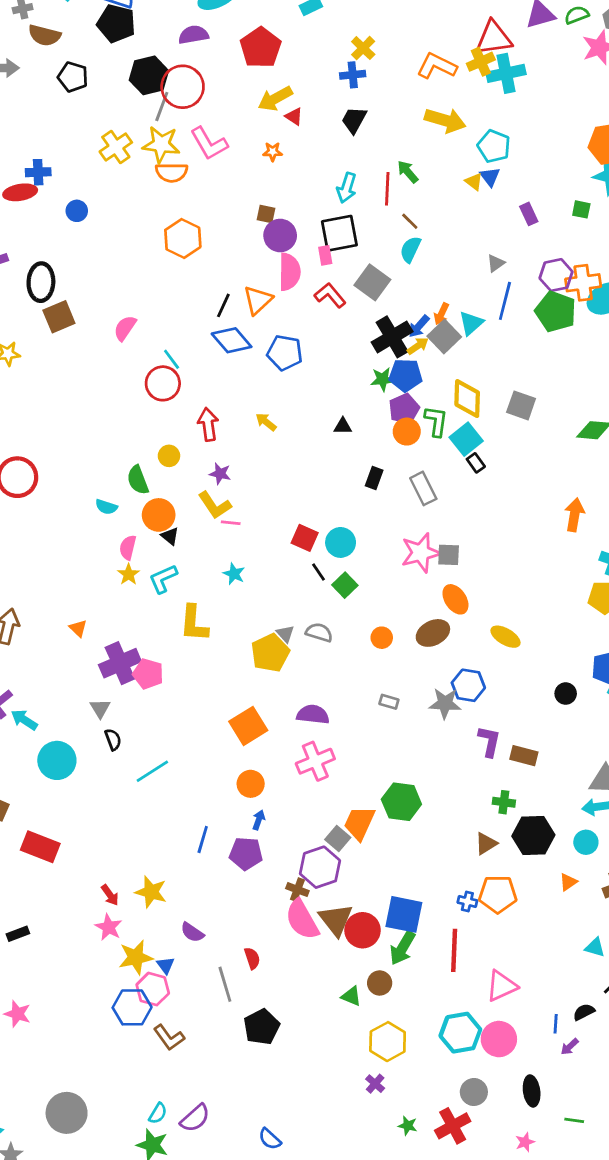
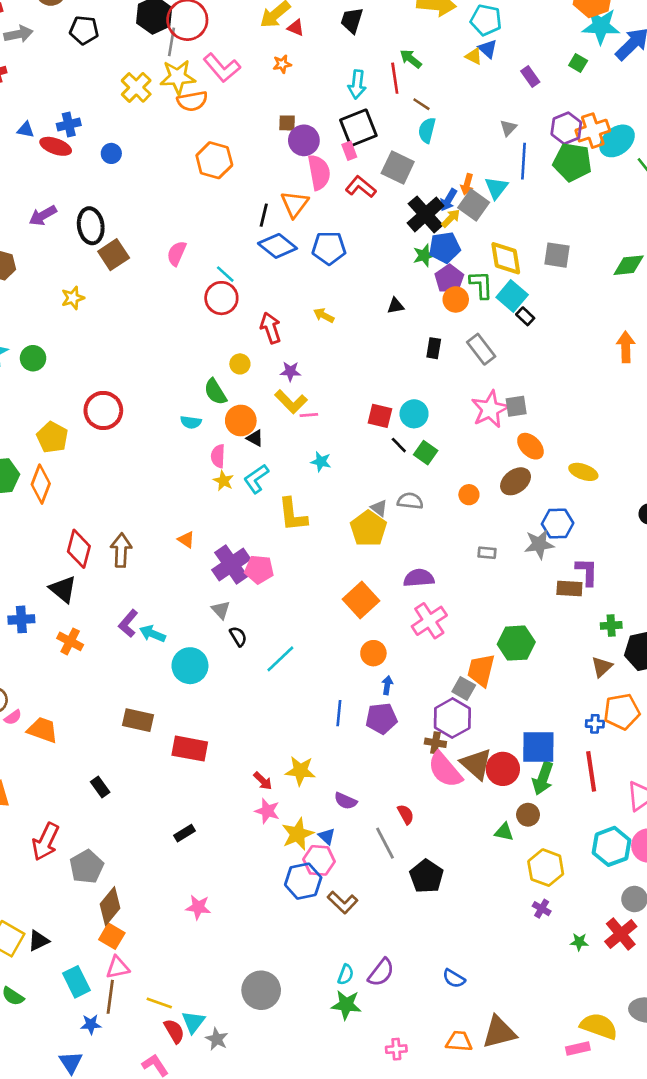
red ellipse: (20, 192) -> (56, 146), turned 40
green square: (581, 209) -> (578, 63), turned 30
brown rectangle: (524, 756) -> (569, 589), moved

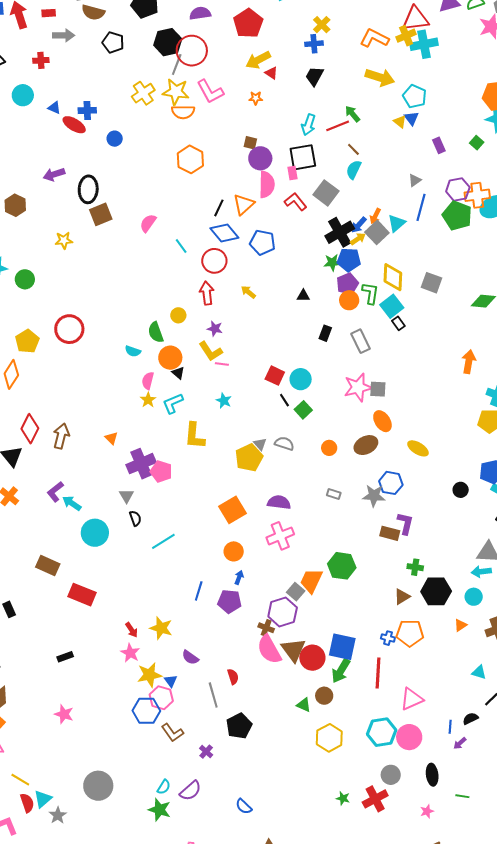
red line: (395, 78) -> (338, 126), turned 65
red circle: (221, 298) -> (214, 261), moved
purple cross: (542, 909) -> (206, 752), moved

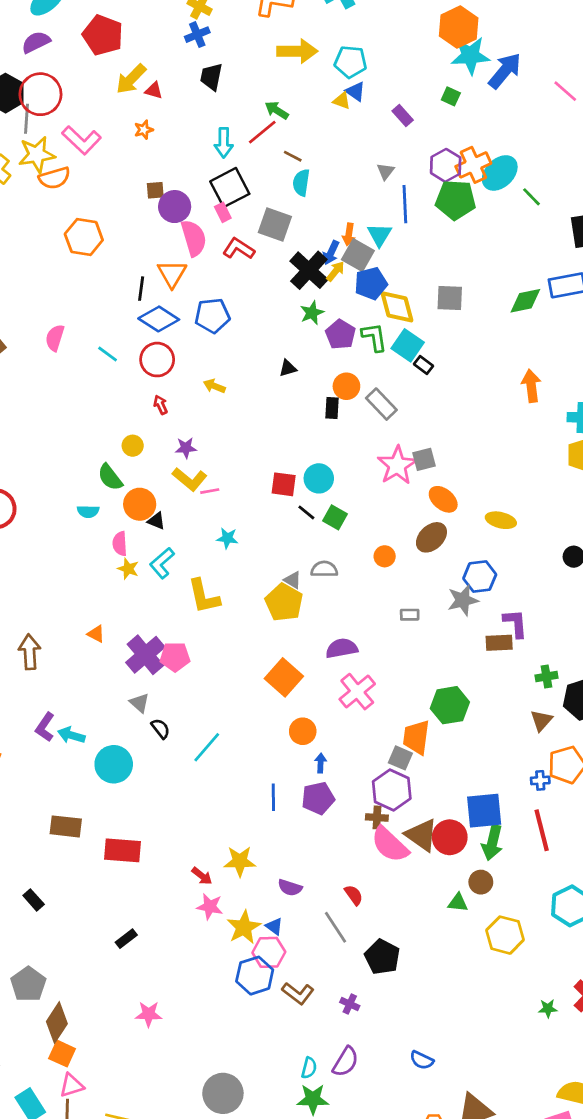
blue pentagon: (349, 260) -> (371, 283), moved
red arrow: (207, 293) -> (161, 405), size x0.6
orange circle: (349, 300) -> (346, 386), moved

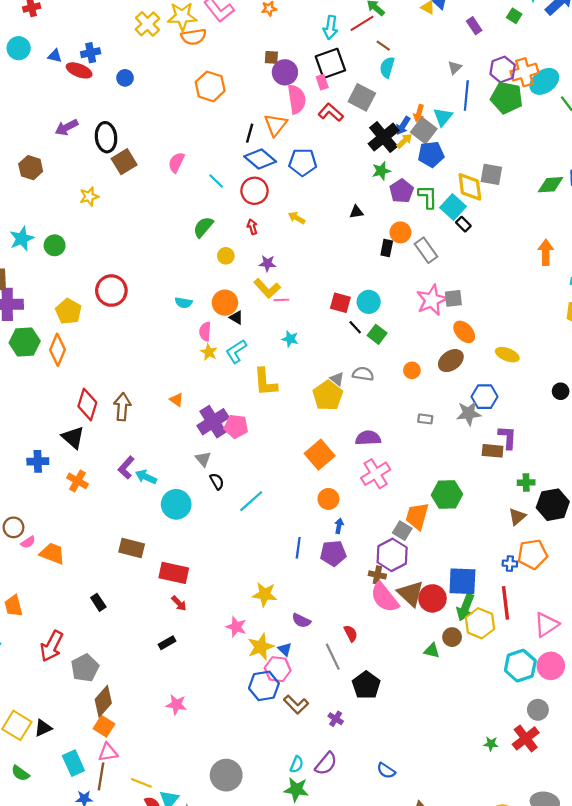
yellow diamond: (397, 307) -> (470, 187), moved
green semicircle: (110, 477) -> (203, 227), moved, turned 70
red arrow: (202, 876) -> (179, 603), moved
yellow hexagon: (505, 935) -> (480, 623), moved

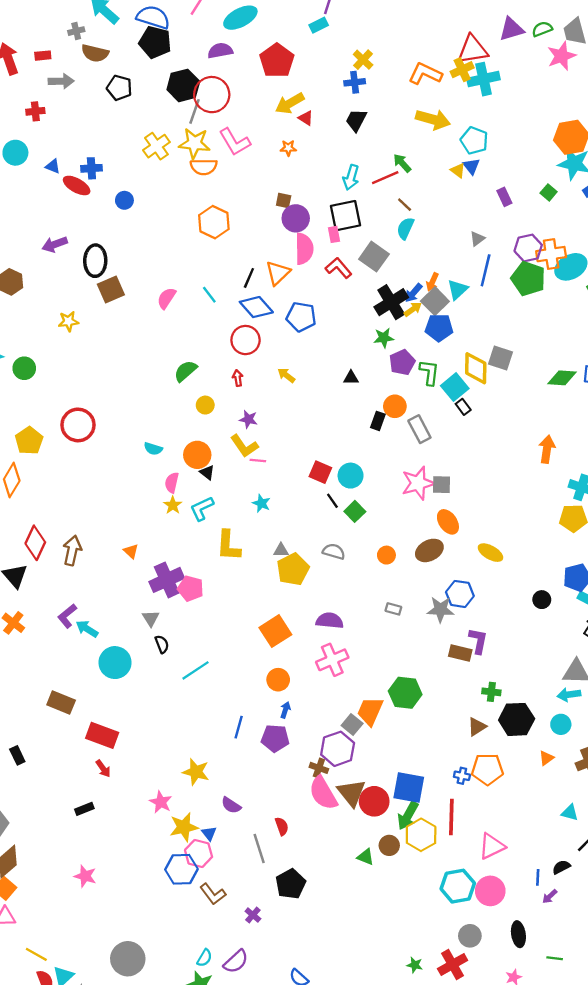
cyan line: (216, 181) -> (209, 295), moved
gray triangle: (337, 379) -> (281, 550), moved, turned -48

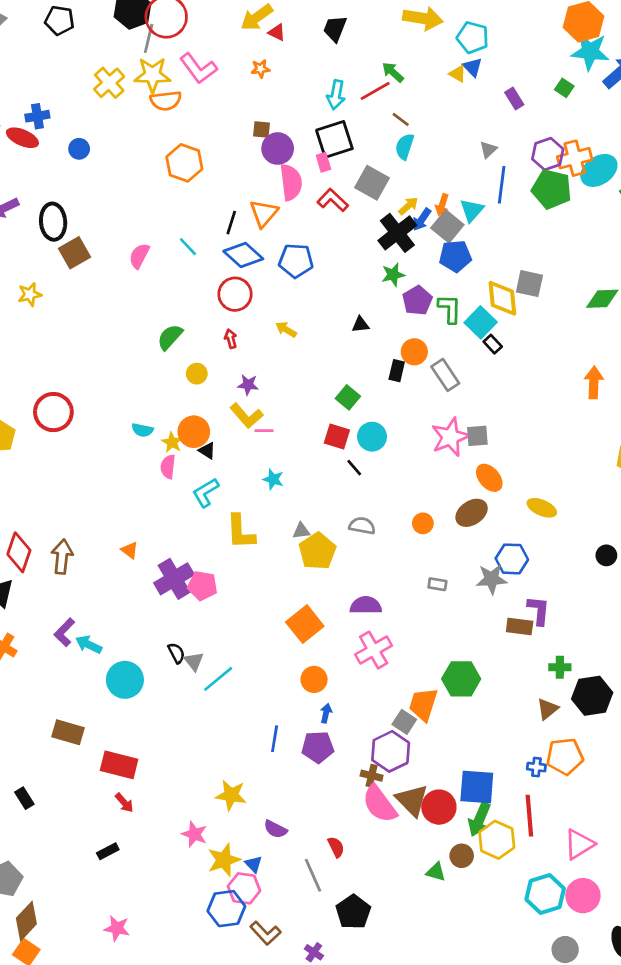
yellow arrow: (413, 309) -> (408, 206), moved
yellow star: (173, 505) -> (172, 442), moved
green square: (355, 511) -> (348, 397), moved
gray triangle: (151, 618) -> (194, 661), moved

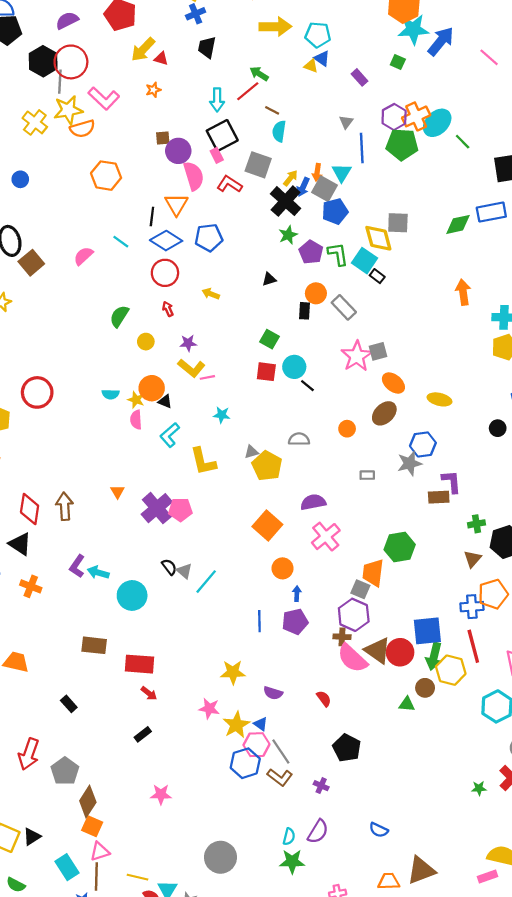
pink semicircle: (139, 256) -> (83, 256), turned 30
black line: (354, 468) -> (307, 386), moved
orange triangle: (130, 550) -> (117, 492), turned 32
blue cross: (536, 767) -> (472, 607), size x1.5
gray line: (313, 875) -> (281, 752), moved

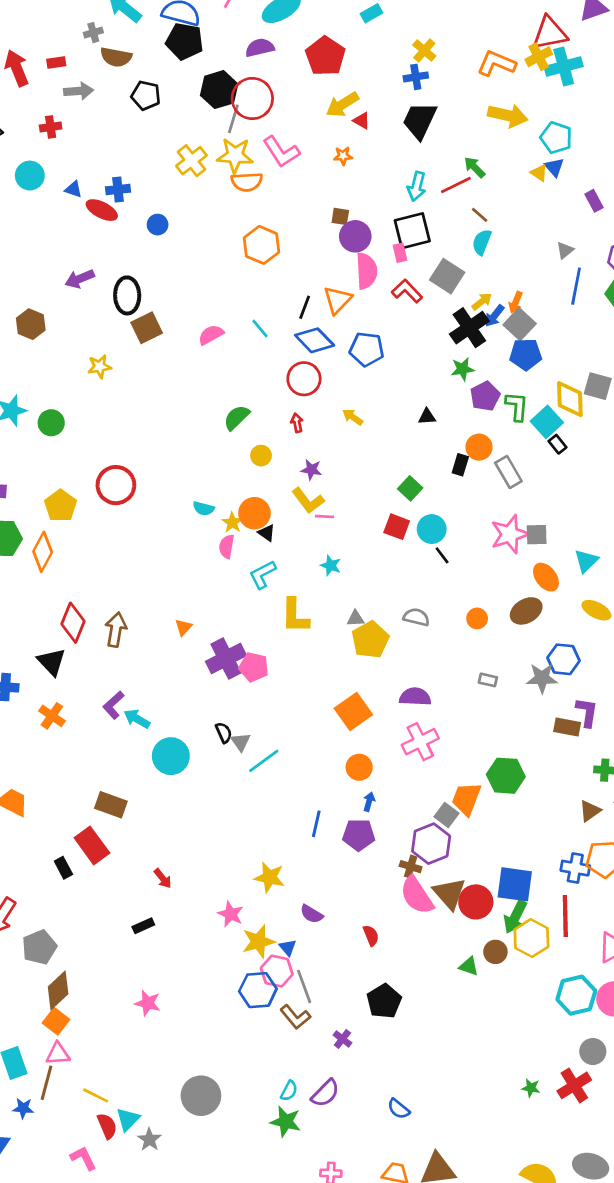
black trapezoid: (207, 47) -> (420, 120), size x1.4
cyan triangle: (342, 173) -> (586, 561), moved
red rectangle: (139, 664) -> (92, 845), moved, turned 36

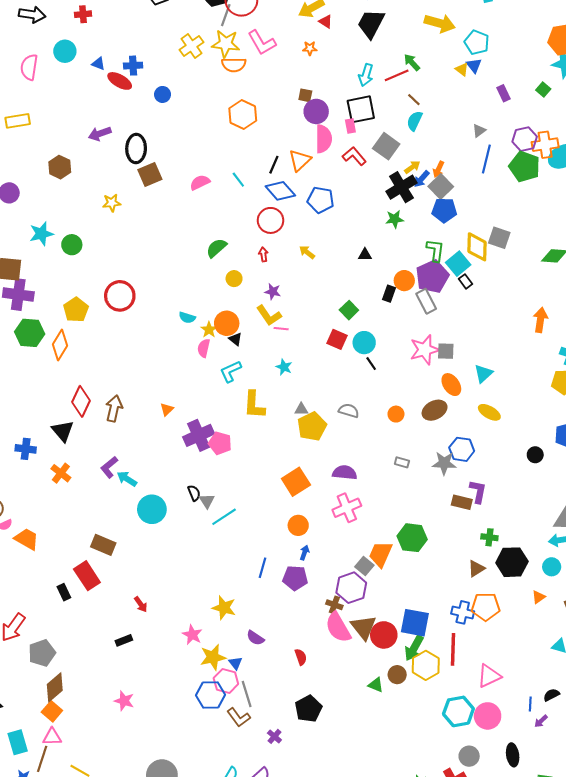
purple pentagon: (485, 396) -> (432, 276), moved, size x1.4

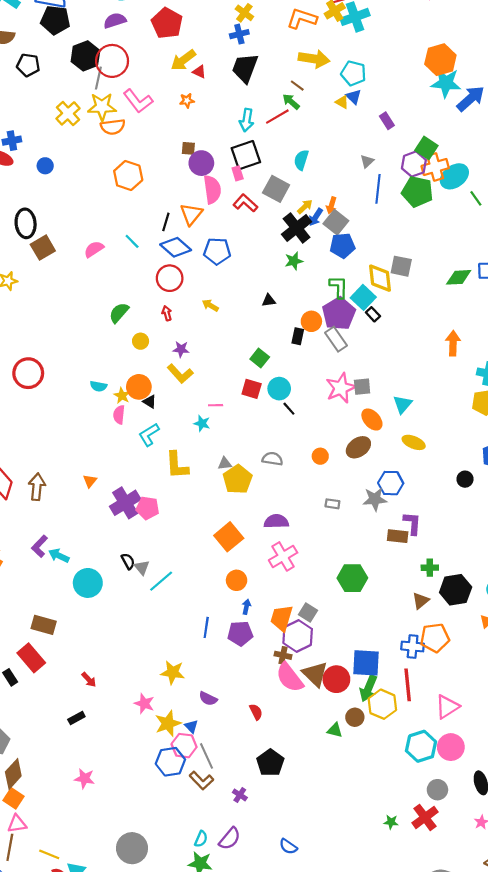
green square: (543, 89) -> (426, 148), moved, size x1.5
brown line: (414, 100) -> (297, 86), moved
pink line: (281, 329) -> (216, 405), moved
orange trapezoid: (381, 554) -> (282, 618), moved

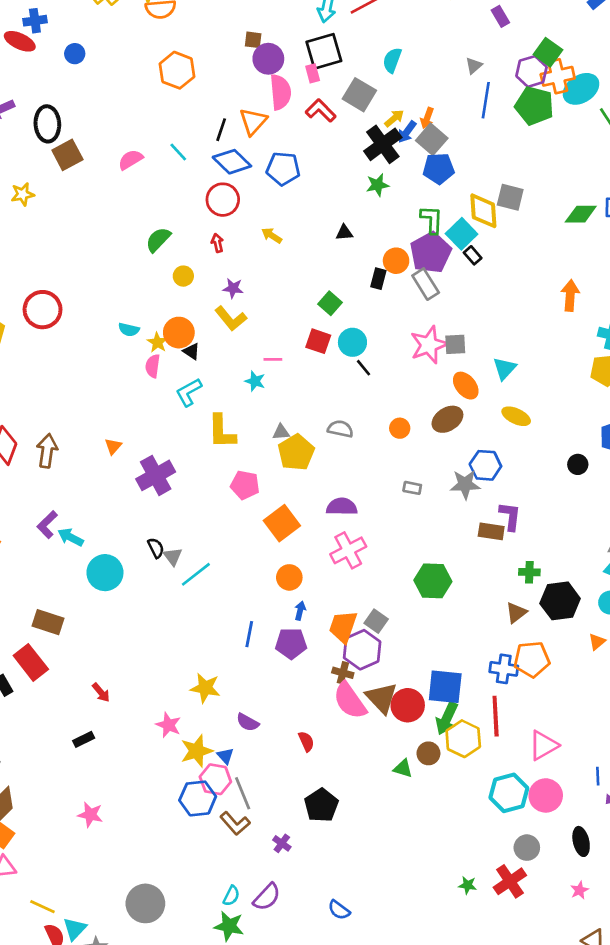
pink pentagon: (148, 508) -> (245, 485), moved

